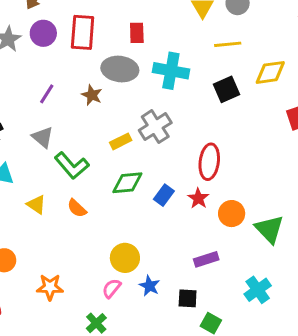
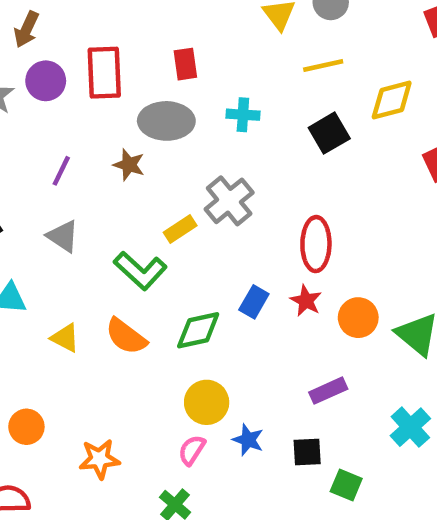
cyan cross: (171, 71) -> (243, 115), size x0.6
green L-shape: (72, 166) -> (140, 271), moved
green diamond: (127, 183) -> (198, 330), moved
orange semicircle: (77, 208) -> (126, 336), size x1.4

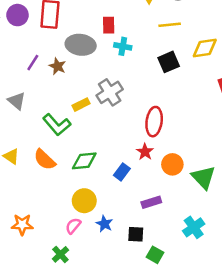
red rectangle: (185, 64) -> (109, 25), moved
purple line: (61, 171) -> (33, 63), moved
blue rectangle: (254, 302) -> (122, 172), moved

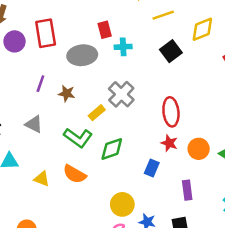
brown star: (57, 66) -> (67, 93), moved
green diamond: (84, 161) -> (112, 149), moved
purple rectangle: (151, 202) -> (187, 190), turned -66

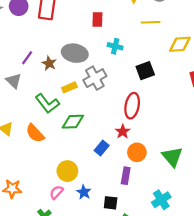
cyan cross: (123, 47) -> (115, 46), moved
black square: (171, 51) -> (145, 71), moved
gray ellipse: (82, 55) -> (75, 53), moved
purple line: (40, 84) -> (27, 58), moved
orange circle: (199, 149) -> (137, 152), moved

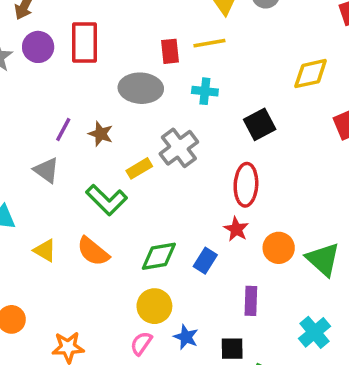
yellow line: (151, 22) -> (209, 43), moved
gray ellipse: (75, 53) -> (141, 88), moved
green diamond: (73, 122) -> (159, 256), moved
orange circle: (137, 152) -> (279, 248), moved

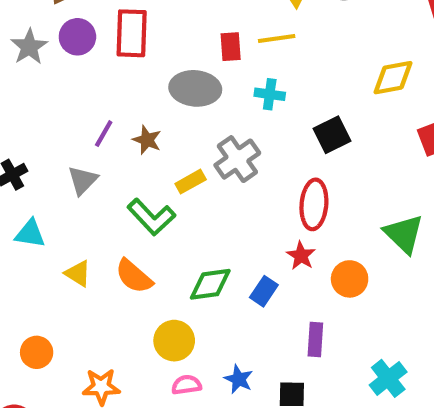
gray triangle: (46, 170) -> (83, 180), turned 36
green triangle: (323, 259) -> (404, 234), moved
yellow circle: (154, 306) -> (174, 341), moved
pink semicircle: (141, 343) -> (186, 385), turned 45

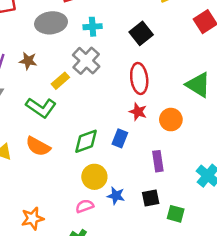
cyan cross: (270, 94) -> (93, 27), moved
yellow circle: (174, 341) -> (94, 177), moved

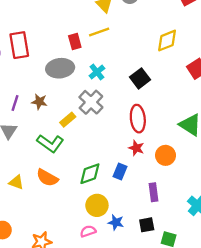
cyan cross: (93, 27) -> (97, 72), turned -35

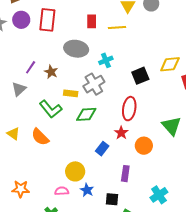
red rectangle: (75, 41) -> (92, 21), moved
yellow diamond: (167, 41) -> (170, 64), moved
yellow rectangle: (68, 120) -> (71, 93), turned 32
green diamond: (90, 174) -> (86, 114), moved

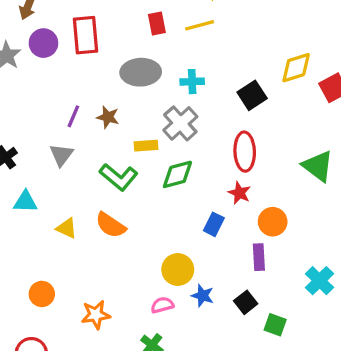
cyan cross: (106, 60) -> (192, 82), turned 32
orange circle: (144, 146) -> (273, 222), moved
black square: (112, 199) -> (246, 302), turned -32

